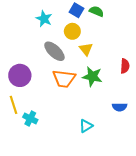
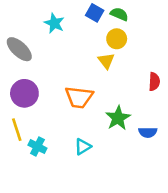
yellow circle: (72, 31) -> (117, 39), moved
gray ellipse: (54, 51) -> (19, 49), moved
green star: (92, 76) -> (118, 118), moved, turned 30
cyan triangle: (86, 126) -> (83, 147), moved

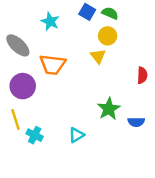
orange trapezoid: (79, 97) -> (53, 65), moved

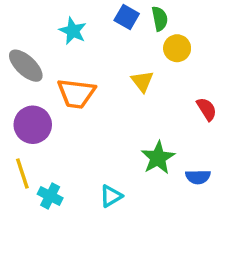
green semicircle: (110, 13) -> (160, 19), turned 56
yellow circle: (108, 36) -> (177, 48), moved
red semicircle: (142, 75) -> (207, 109), turned -35

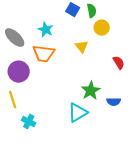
cyan star: (73, 31) -> (46, 30), moved
cyan cross: (50, 196) -> (29, 122), moved
cyan triangle: (111, 196) -> (78, 113), moved, size x1.5

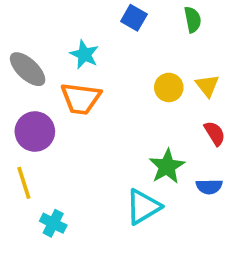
green semicircle: (92, 11) -> (193, 20), moved
yellow circle: (102, 28) -> (169, 87), moved
yellow triangle: (82, 47) -> (207, 86), moved
red semicircle: (119, 63) -> (215, 133), moved

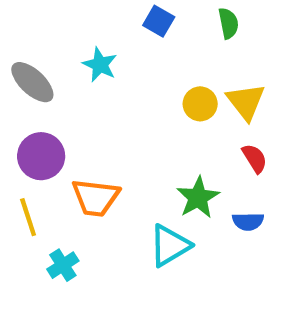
yellow triangle: (207, 86) -> (246, 102), size x1.4
orange trapezoid: (81, 98) -> (96, 198), moved
cyan cross: (53, 223) -> (63, 265), turned 30

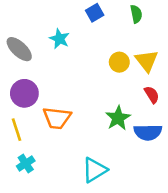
blue square: (159, 21) -> (95, 13), turned 30
blue semicircle: (248, 222) -> (148, 132), size x1.5
cyan triangle: (170, 245) -> (95, 170), moved
cyan cross: (63, 265) -> (26, 163), moved

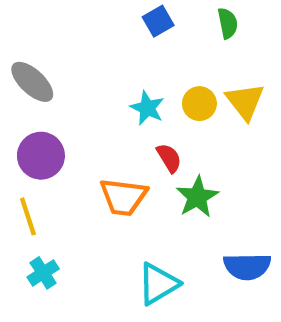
cyan star: (59, 39) -> (147, 108), moved
red semicircle: (152, 95) -> (169, 158), moved
orange trapezoid: (57, 118) -> (123, 197), moved
blue semicircle: (148, 132) -> (247, 266), moved

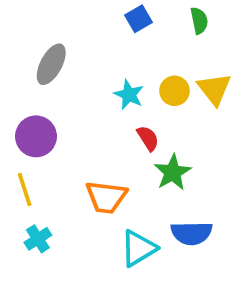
gray ellipse: (32, 82) -> (51, 64), moved, turned 75
orange trapezoid: (123, 197) -> (106, 197), moved
blue semicircle: (247, 266) -> (192, 233), moved

